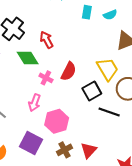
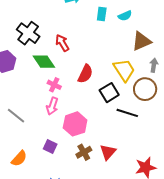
pink cross: (46, 78) -> (54, 85), moved
purple square: (31, 143) -> (50, 146), size x0.6

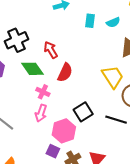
black cross: (28, 33) -> (17, 40), turned 30
red semicircle: (85, 74) -> (65, 72), moved
black square: (109, 93) -> (83, 112), moved
purple square: (50, 146) -> (53, 151), moved

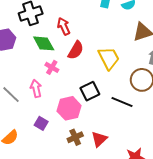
yellow trapezoid: (113, 77) -> (109, 58), moved
pink arrow: (41, 113) -> (36, 88), moved, turned 144
purple square: (53, 151) -> (41, 123), moved

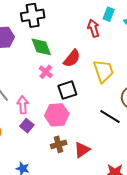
red arrow: (64, 26) -> (93, 28), moved
pink arrow: (36, 88) -> (23, 105), moved
black square: (90, 91) -> (67, 90), moved

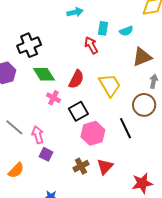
pink hexagon: (57, 115) -> (93, 133), moved
black line: (110, 116) -> (126, 128), turned 45

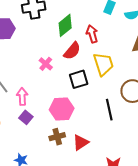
red arrow: (91, 45) -> (92, 34), moved
green diamond: (44, 74) -> (65, 25), moved, turned 70
black square: (78, 111) -> (79, 79), moved
pink hexagon: (93, 133) -> (62, 109), moved

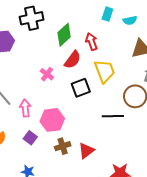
pink hexagon: (62, 109) -> (52, 120), moved
black line: (109, 110) -> (113, 116), turned -75
purple square: (26, 117) -> (30, 138), moved

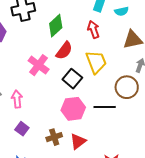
red arrow: (92, 42) -> (93, 29), moved
pink cross: (47, 74) -> (39, 65), size x1.5
black square: (81, 88) -> (72, 79), turned -30
pink hexagon: (52, 120) -> (73, 109), moved

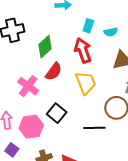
red arrow: (93, 29) -> (83, 50), size x1.4
black square: (72, 79) -> (57, 113), moved
pink hexagon: (73, 109) -> (31, 127), moved

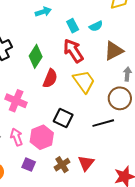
cyan rectangle: (88, 26) -> (73, 26), turned -32
pink cross: (28, 86) -> (16, 101), moved

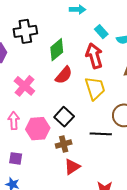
cyan rectangle: (73, 26) -> (101, 32), turned -32
purple square: (29, 165) -> (16, 158), moved, turned -32
brown cross: (62, 165) -> (64, 144), moved

